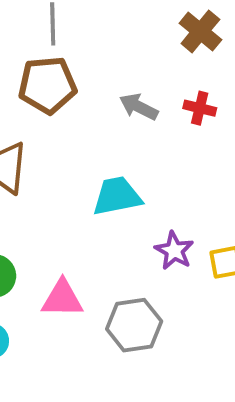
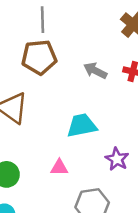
pink triangle: (62, 299) -> (59, 168), moved, size x0.7

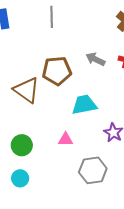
brown pentagon: (39, 57) -> (57, 71), moved

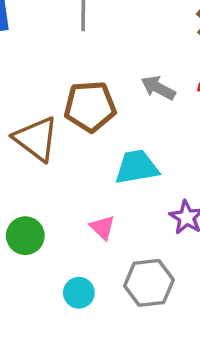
pink triangle: (66, 139) -> (102, 227), turned 42
cyan circle: (20, 178) -> (79, 293), moved

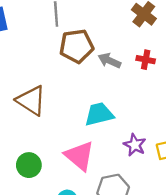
brown pentagon: (90, 106) -> (77, 46), moved
pink triangle: (102, 227) -> (80, 156), size x1.8

